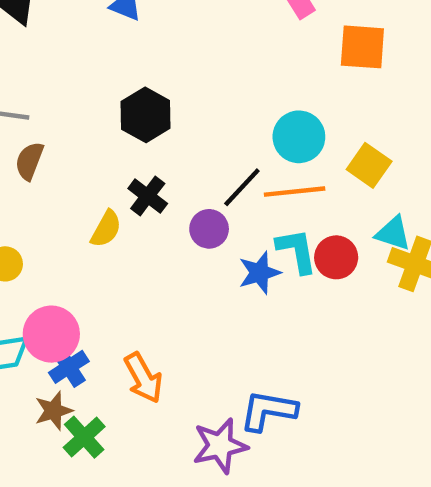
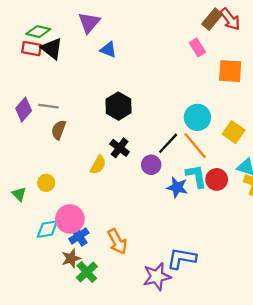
orange line: (295, 192) -> (195, 146), turned 56
blue star: (259, 273) -> (177, 187), turned 30

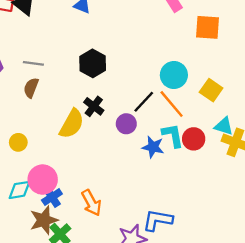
gray line: (48, 106) -> (33, 63), moved
yellow semicircle: (98, 165) -> (72, 124), size x1.5
brown star: (71, 258) -> (44, 220), size x1.4

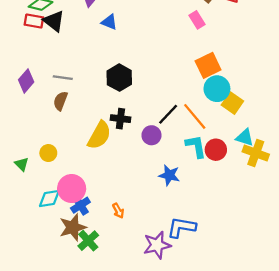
orange square: (208, 27) -> (208, 65), moved, turned -30
cyan circle: (174, 75) -> (217, 89), moved
black cross: (94, 106) -> (120, 119), turned -30
blue star: (153, 147) -> (169, 175), moved
orange arrow: (91, 203) -> (118, 211), size x0.6

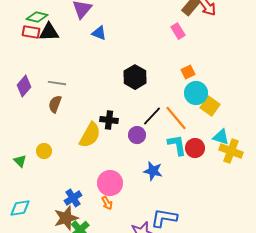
black triangle: (54, 21) -> (49, 32), turned -40
orange square: (208, 65) -> (188, 72), size x0.6
black hexagon: (119, 78) -> (135, 77), moved
pink circle: (72, 189) -> (110, 183), moved
cyan diamond: (49, 199) -> (20, 208), moved

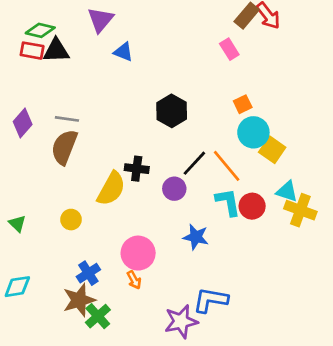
brown semicircle: (55, 104) -> (64, 147), size x1.5
yellow circle: (44, 151) -> (71, 220), moved

